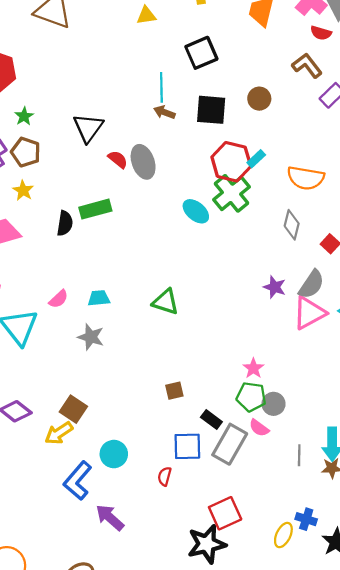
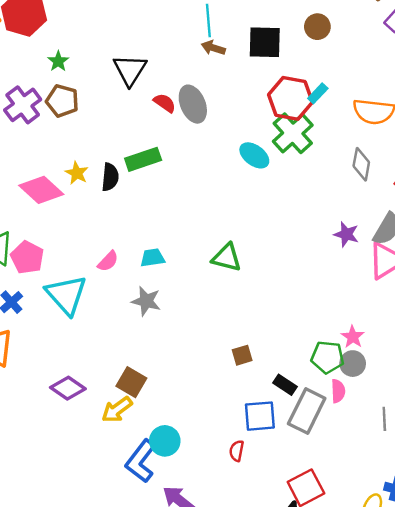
yellow star: (23, 190) -> (77, 173), moved
pink star: (253, 368) -> (353, 337), moved
pink semicircle: (259, 428) -> (338, 391), turned -126
cyan circle: (114, 454) -> (165, 441), moved

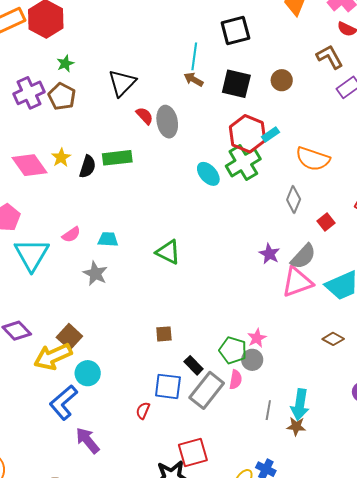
yellow arrow: (117, 410) -> (53, 356), size x1.4
cyan circle: (165, 441) -> (88, 373), moved

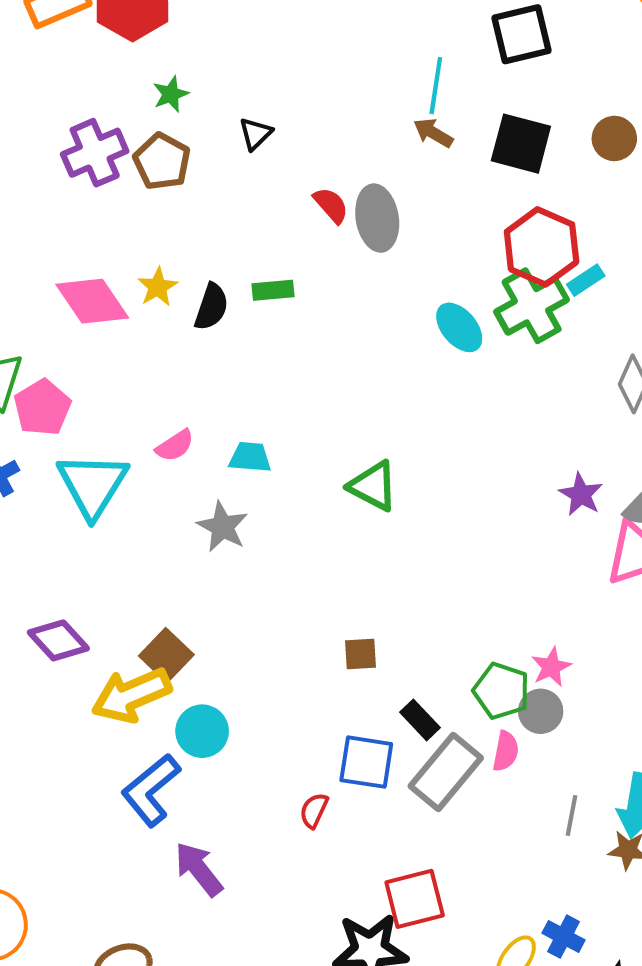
black triangle: (122, 83) -> (256, 134), moved, size x0.6
cyan rectangle: (271, 135) -> (586, 280), moved
green rectangle: (117, 158) -> (273, 290), size x0.7

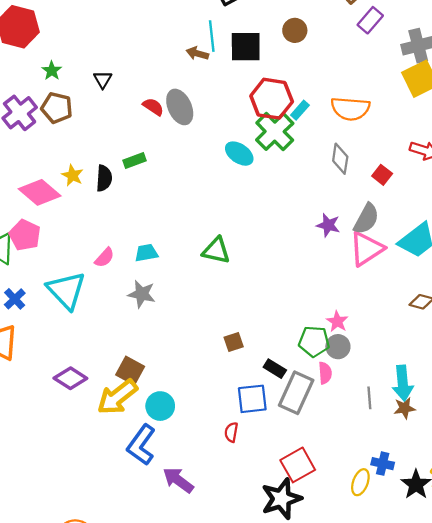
cyan line: (436, 86) -> (212, 36), moved
pink pentagon: (42, 408) -> (25, 235), moved

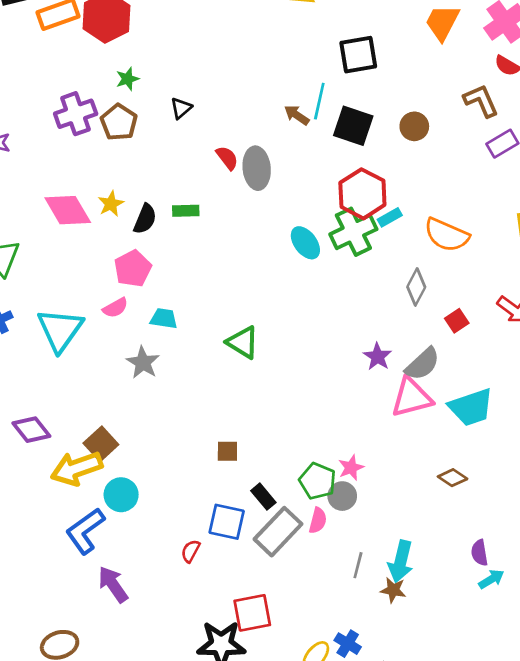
pink pentagon: (25, 235) -> (133, 269), moved

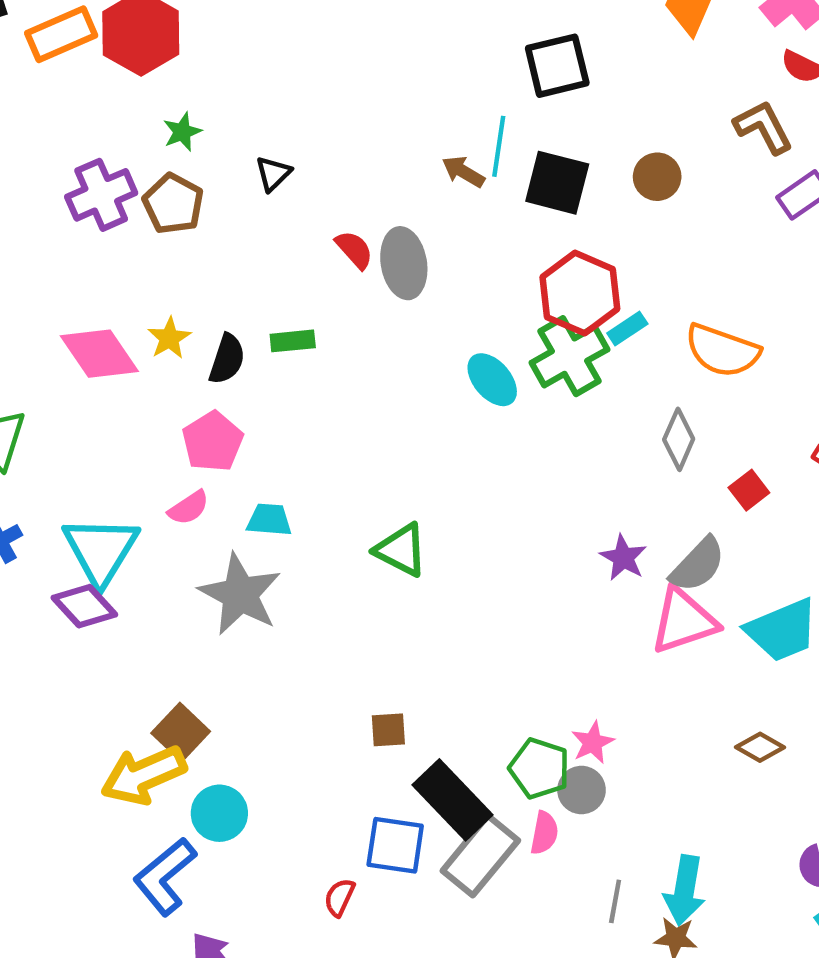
gray star: (143, 363) -> (240, 594), size x1.5
purple diamond: (31, 430) -> (84, 606), moved
black rectangle: (263, 497) -> (452, 800), size x1.8

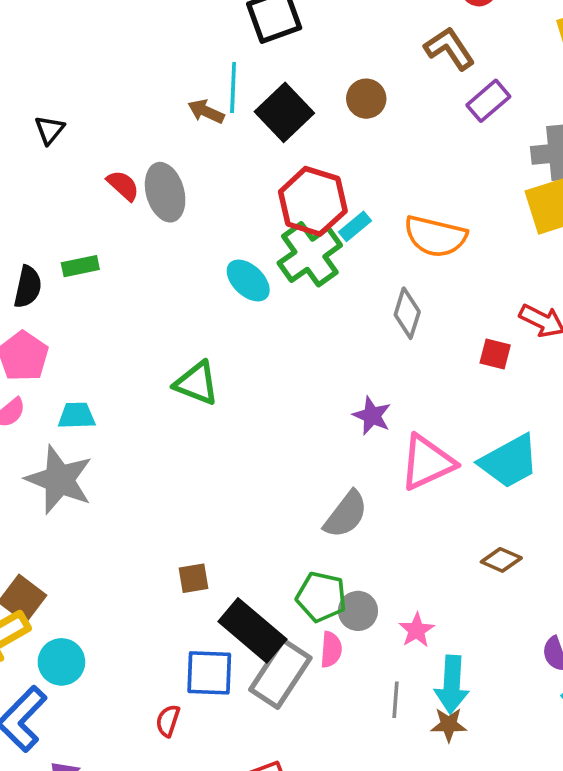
black square: (557, 183) -> (284, 112), turned 38
red square: (749, 490) -> (495, 354), moved, turned -32
green triangle: (401, 550) -> (197, 383), moved
gray semicircle: (698, 565) -> (346, 514), moved
pink star: (593, 742) -> (416, 630), moved

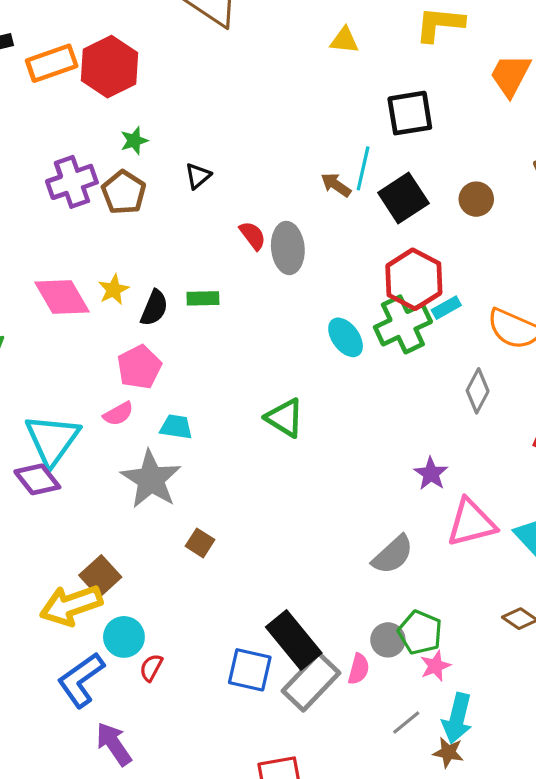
brown square: (193, 578) -> (200, 543), moved, turned 32
green pentagon: (321, 597) -> (420, 632), moved
gray line: (395, 700) -> (406, 723), turned 36
red semicircle: (168, 721) -> (151, 668), moved

